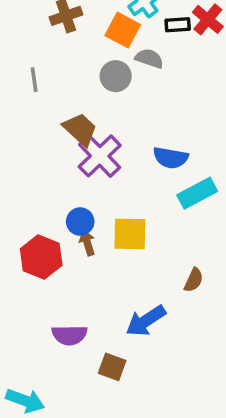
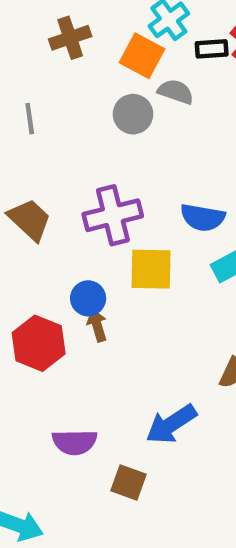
brown trapezoid: (80, 129) -> (30, 220), moved
purple cross: (100, 156) -> (113, 215), turned 30
yellow square: (130, 234) -> (151, 269), moved

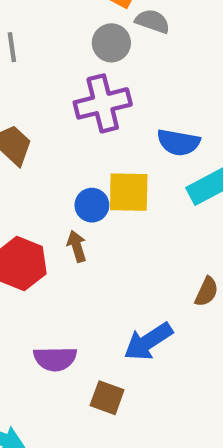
purple cross: (113, 215) -> (103, 103), moved
blue circle: (88, 298) -> (92, 205), moved

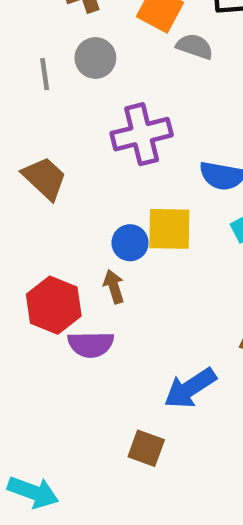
gray circle: (111, 43) -> (95, 58), moved
purple semicircle: (55, 359) -> (91, 344), moved

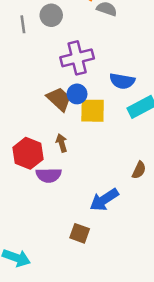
brown trapezoid: (45, 178) -> (59, 99), moved
blue circle: (130, 243) -> (77, 94), moved

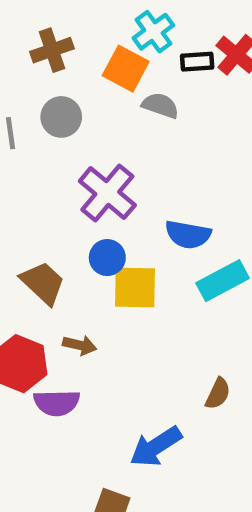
purple cross: (77, 58) -> (107, 193), turned -36
brown trapezoid: (59, 99) -> (43, 283), moved
brown arrow: (62, 143) -> (80, 345), turned 120

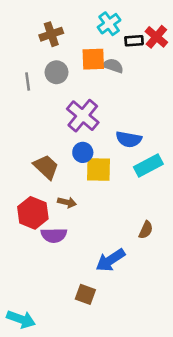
orange square: (126, 69) -> (93, 59), moved, turned -30

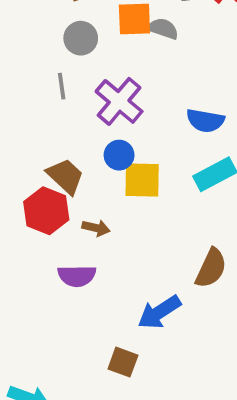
gray line: (28, 81) -> (62, 86), moved
blue semicircle: (129, 139) -> (205, 121), moved
red hexagon: (33, 213) -> (46, 211), moved
brown semicircle: (146, 230) -> (211, 268), size x1.5

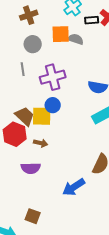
purple cross: (119, 101) -> (53, 77), turned 35
yellow square: (142, 180) -> (42, 116), moved
brown square: (123, 362) -> (33, 216), moved

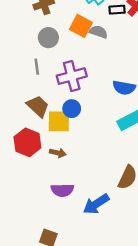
orange square: (61, 34) -> (81, 26), turned 30
brown trapezoid: (25, 116) -> (38, 106), moved
purple semicircle: (31, 168) -> (62, 190), moved

